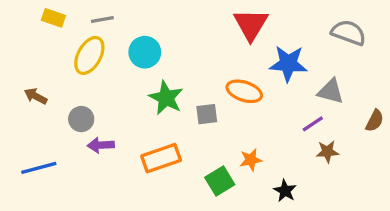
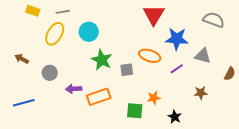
purple line: (313, 124) -> (177, 69), moved
purple arrow: (101, 145) -> (74, 89), moved
green square: (220, 181) -> (135, 111), turned 36

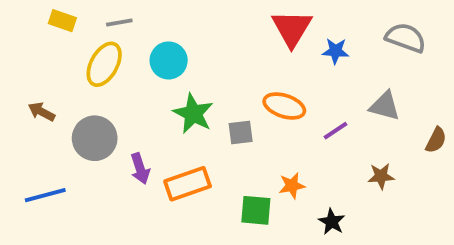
blue star: (177, 39) -> (335, 51), moved, size x0.6
gray circle: (50, 73) -> (95, 138), size x1.5
purple arrow: (74, 89) -> (140, 169), turned -105

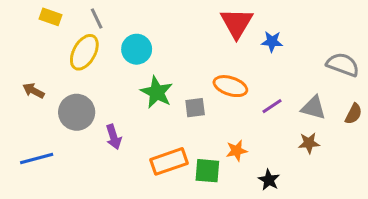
gray line: (119, 23) -> (97, 18), turned 75
gray semicircle: (406, 38) -> (343, 65), moved
gray triangle: (385, 106) -> (314, 108), moved
orange rectangle: (188, 184) -> (169, 161), moved

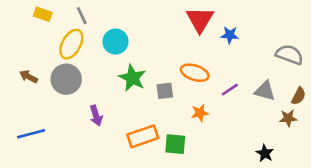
gray circle: (77, 112) -> (66, 79), moved
brown star: (309, 143) -> (288, 118), moved
orange star: (237, 151) -> (200, 113), moved
black star: (269, 180) -> (265, 153), moved

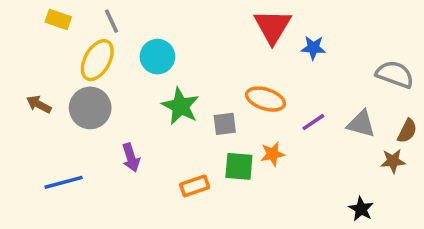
blue line: (31, 134) -> (64, 182), moved
orange rectangle: (143, 136) -> (195, 186), size x0.7
green square: (175, 144) -> (239, 166), moved

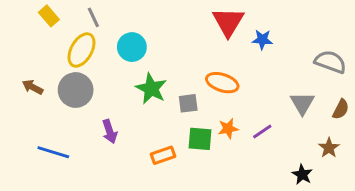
yellow rectangle: (58, 19) -> (49, 16), turned 30
purple line: (313, 122) -> (262, 131), moved
gray triangle: (361, 124) -> (302, 103), turned 45
brown star: (393, 161) -> (329, 148), moved, turned -30
blue line: (64, 182) -> (53, 152), turned 32

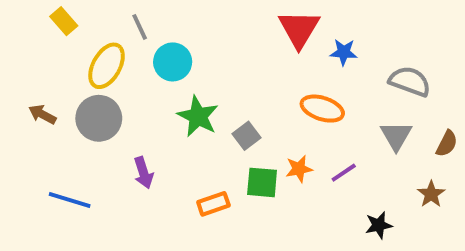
gray line: (93, 17) -> (140, 27), moved
gray semicircle: (330, 62) -> (410, 81), moved
orange ellipse: (222, 83) -> (322, 109), moved
gray square: (188, 103) -> (246, 136), turned -30
black star: (302, 174) -> (379, 225), moved, turned 30

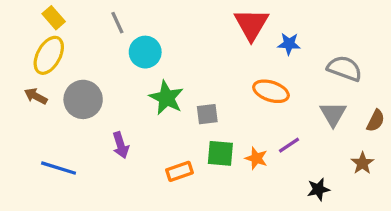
yellow ellipse: (107, 66) -> (49, 55), moved
gray square: (246, 136) -> (207, 114), turned 30
orange star: (299, 169) -> (256, 158), moved, turned 30

